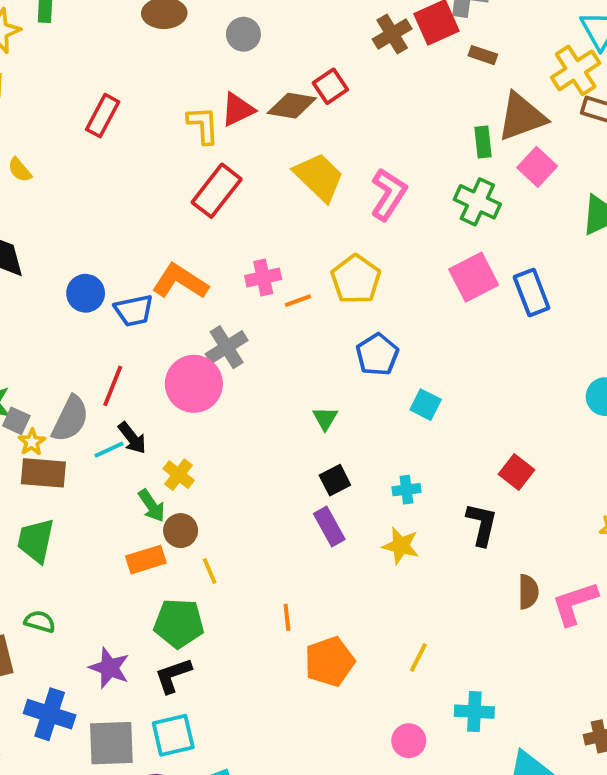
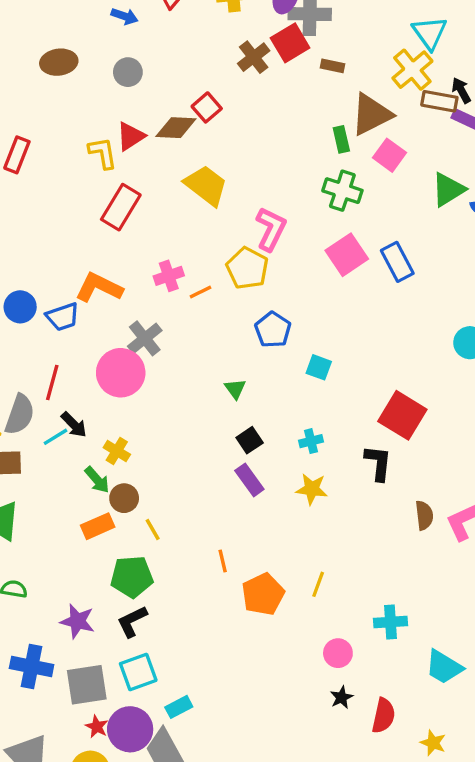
pink L-shape: (389, 194) -> (271, 229), moved
red square: (516, 472) -> (402, 415), size x1.6
yellow line: (418, 658) -> (318, 584), moved

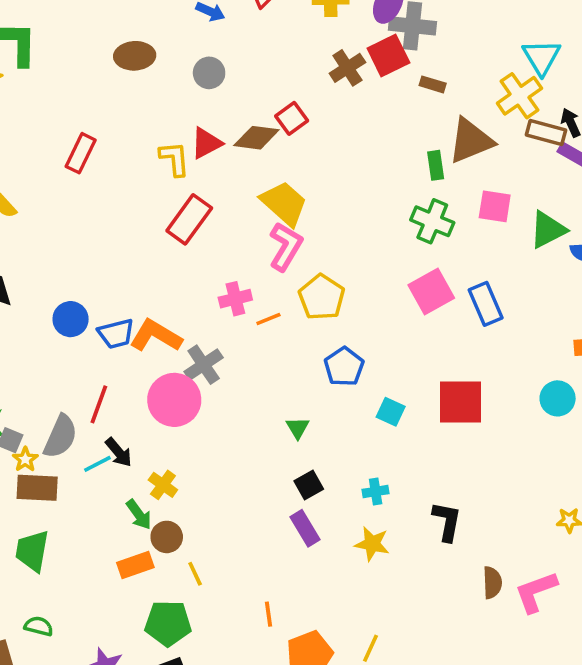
pink square: (390, 155) -> (495, 206), moved, turned -32
pink L-shape: (271, 229) -> (286, 246), moved
orange L-shape: (99, 288) -> (156, 336), moved
red square: (402, 415) -> (460, 402), moved, turned -36

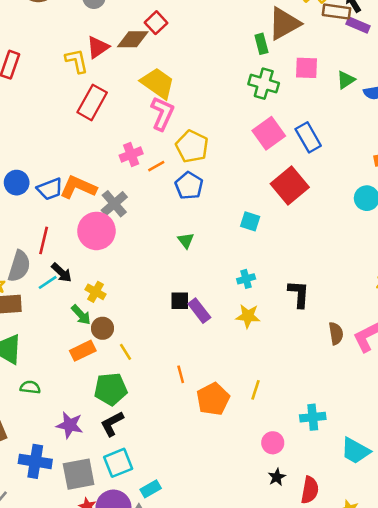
green triangle: (548, 230) -> (346, 80), size x0.7
blue pentagon: (344, 367) -> (189, 186), moved
red square: (460, 402) -> (290, 186), moved, turned -33
black square: (309, 485) -> (180, 301), moved, turned 36
green semicircle: (39, 626) -> (30, 387), moved

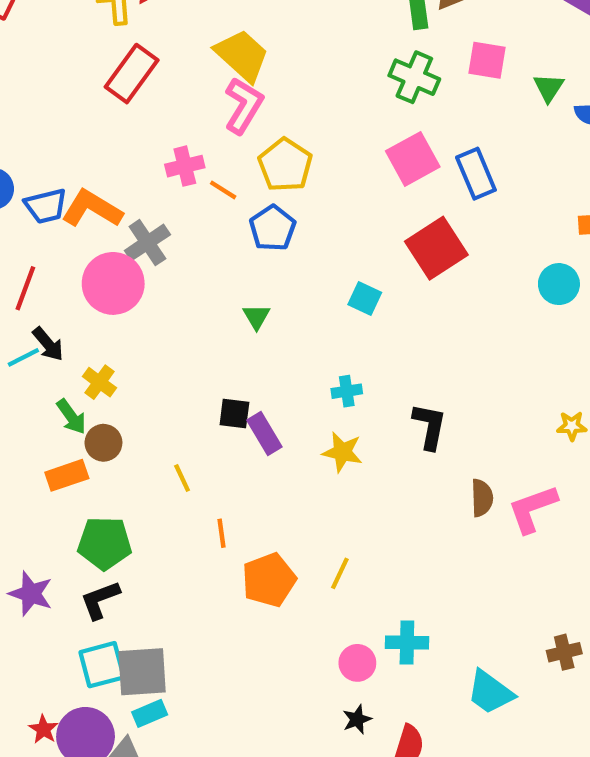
green triangle: (346, 80) -> (549, 88), turned -30
orange line: (156, 166) -> (223, 190), turned 54
yellow line: (126, 352) -> (182, 478), moved
cyan cross: (313, 417) -> (407, 643), moved
gray square: (79, 474) -> (142, 672), moved

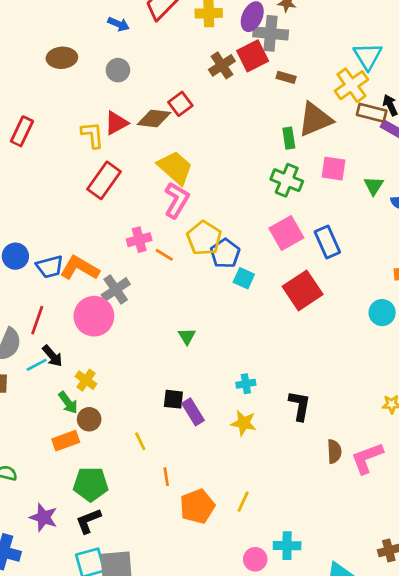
blue pentagon: (273, 228) -> (225, 253), moved
cyan square: (365, 299) -> (244, 278), moved

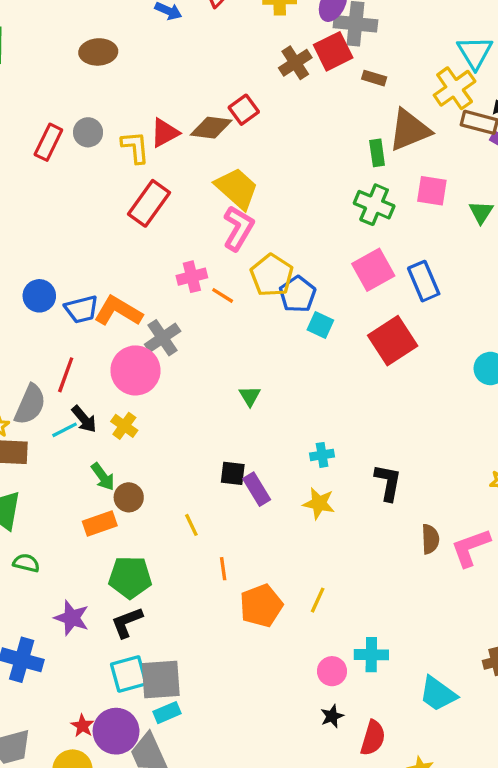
gray circle: (118, 70) -> (88, 132), moved
yellow cross: (86, 380) -> (124, 426), moved

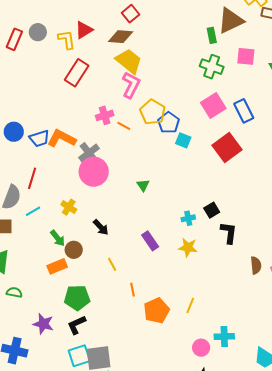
brown diamond: (211, 128) -> (121, 37), moved
pink circle: (135, 370) -> (94, 172), moved
black arrow: (84, 419) -> (101, 227), moved
black square: (233, 473) -> (212, 210), moved, turned -35

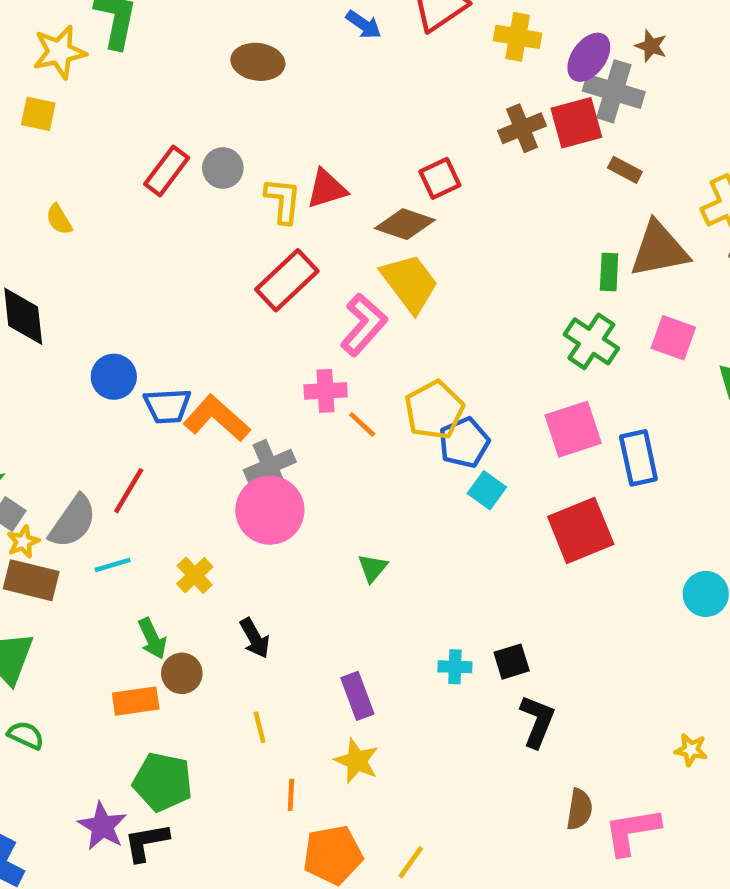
pink L-shape: (131, 85) -> (364, 325), moved
yellow star: (188, 247) -> (357, 761), moved
purple star: (43, 324) -> (102, 826), moved

